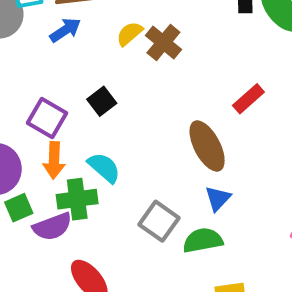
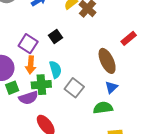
cyan semicircle: (104, 168) -> (55, 70), turned 30
gray square: (159, 221) -> (74, 88), moved

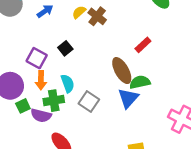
blue triangle: (111, 87) -> (128, 98), size x1.5
purple semicircle: (28, 98) -> (41, 115), turned 36
green semicircle: (103, 108) -> (140, 82), moved

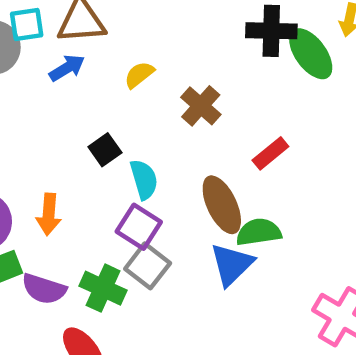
brown cross: (97, 16) -> (201, 106), moved
purple square: (37, 58) -> (139, 227), moved
cyan semicircle: (68, 83) -> (144, 179), moved
green cross: (54, 101) -> (103, 288), moved, turned 30

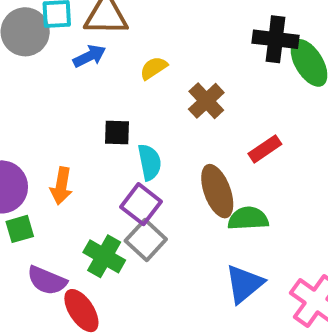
black square: (105, 150) -> (117, 132), turned 32
blue triangle: (232, 264) -> (244, 284), moved
purple semicircle: (44, 289) -> (47, 281), moved

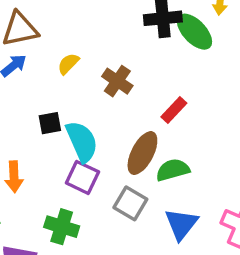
cyan semicircle: (150, 162) -> (82, 142), size x1.4
brown ellipse: (217, 191) -> (142, 153), turned 60
gray square: (146, 240) -> (130, 203), moved

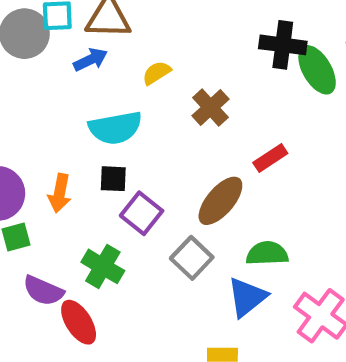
black square: (50, 123) -> (113, 179), moved
cyan semicircle: (82, 142) -> (115, 128), moved, turned 90
green semicircle: (173, 170) -> (267, 253), moved

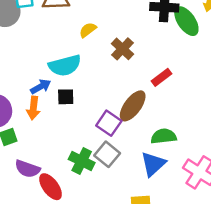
blue arrow: (90, 60) -> (41, 87), moved
purple square: (142, 213) -> (109, 123), moved
gray square: (192, 258) -> (107, 154), moved
green cross: (103, 266) -> (82, 161), moved

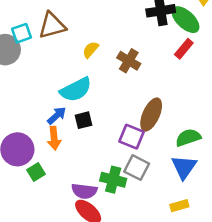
red rectangle: (161, 77) -> (184, 49), moved
purple semicircle: (27, 169) -> (84, 191), moved

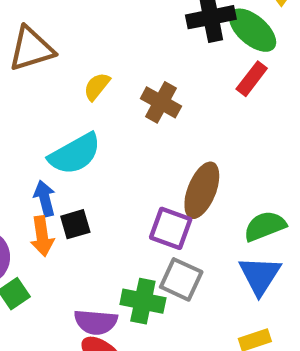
blue arrow: (57, 116) -> (45, 198), turned -60
black square: (83, 120) -> (75, 224), moved

